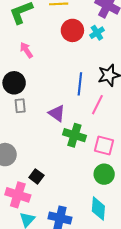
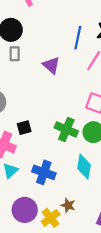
green cross: (74, 135) -> (66, 129), moved
black square: (36, 176) -> (24, 128), turned 32

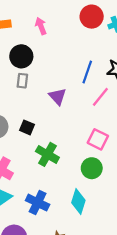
black square: (24, 128) -> (27, 127), moved, turned 32
green cross: (66, 129) -> (47, 154), moved

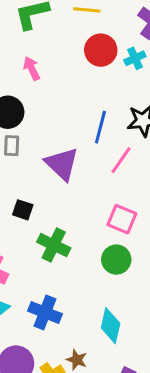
purple triangle: (58, 96) -> (62, 164), size x1.4
cyan diamond: (78, 202) -> (111, 326), moved

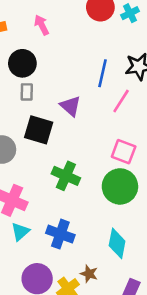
purple triangle: (62, 164) -> (70, 106), size x0.7
black square: (23, 210) -> (39, 130), moved, size x1.6
green circle: (116, 260) -> (120, 186), size x1.4

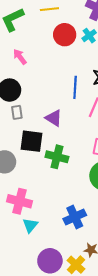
green cross: (66, 176) -> (57, 157), moved
blue cross: (60, 234) -> (75, 217), moved, turned -35

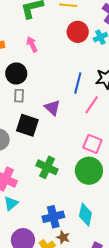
green cross: (57, 157) -> (47, 167), moved
blue cross: (75, 217) -> (53, 217), moved

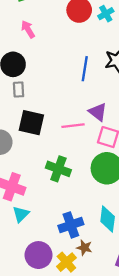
pink line: (92, 105) -> (73, 126), moved, turned 54
purple triangle: (52, 108) -> (98, 112), moved

